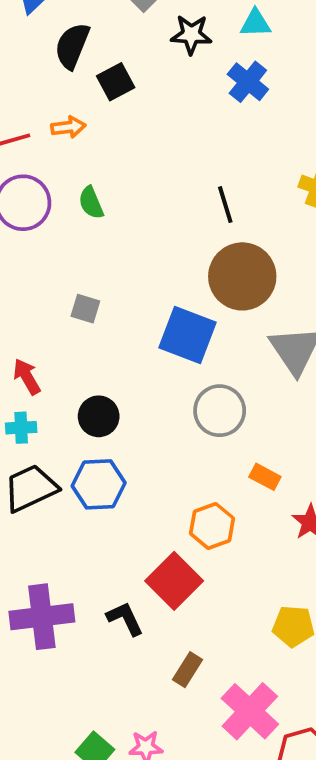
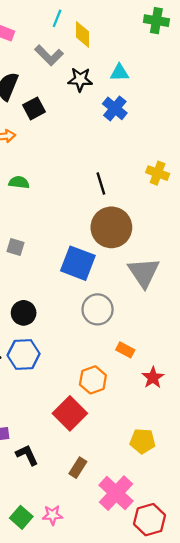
green semicircle: (91, 203) -> (19, 182), turned 120
black L-shape: (125, 619) -> (27, 455), moved

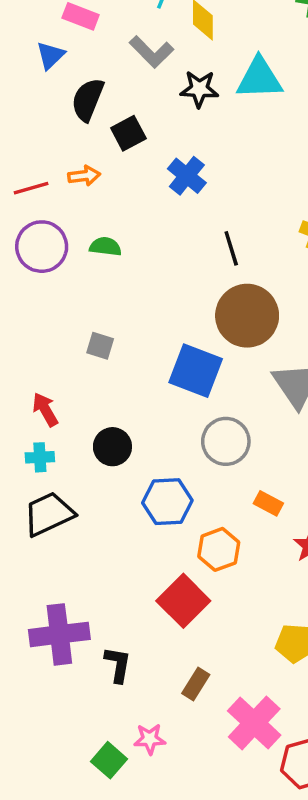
cyan triangle: (119, 73) -> (259, 78), size x1.6
blue cross: (115, 108) -> (187, 176), moved
blue hexagon: (24, 354) -> (167, 502), moved
black L-shape: (27, 455) -> (118, 665), turned 35
pink star: (52, 515) -> (150, 739), moved

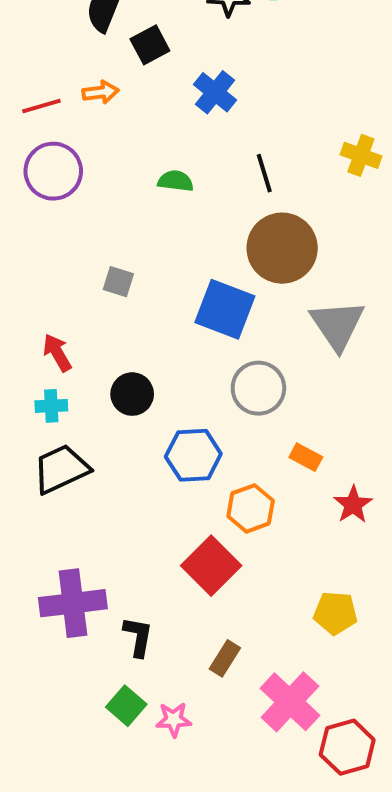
green semicircle: (105, 247) -> (176, 181), moved
green square: (109, 760) -> (126, 706), moved

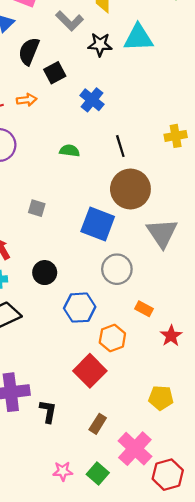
yellow cross: (361, 155) -> (176, 136), turned -30
green square: (126, 706) -> (98, 473), moved
pink star: (174, 720) -> (63, 471), moved

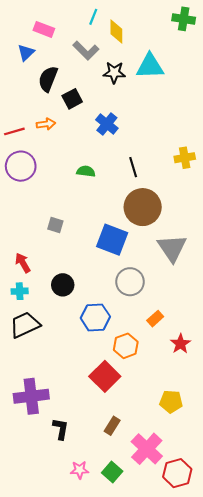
orange rectangle: (144, 309) -> (155, 319), turned -70
black L-shape: (48, 411) -> (61, 429), moved

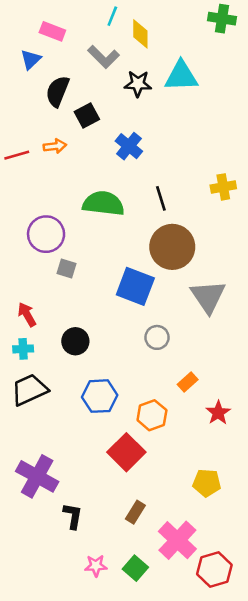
purple circle: (21, 166) -> (46, 234), moved
green semicircle: (86, 171) -> (103, 204), size x1.8
gray circle: (130, 282) -> (157, 337), size x0.7
blue hexagon: (95, 317) -> (100, 396), moved
purple cross: (31, 396) -> (37, 476), turned 36

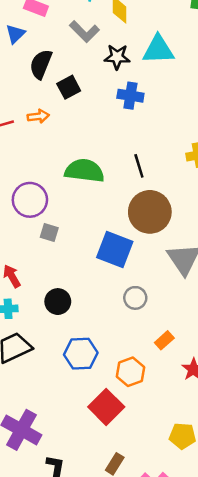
blue cross: (129, 146) -> (130, 96), moved, turned -30

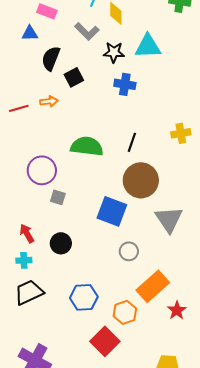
blue triangle: (15, 34) -> (30, 33), turned 42
black line: (139, 166) -> (132, 142), turned 36
black circle: (58, 302) -> (61, 243), moved
orange rectangle: (164, 340) -> (153, 286), size x2.0

